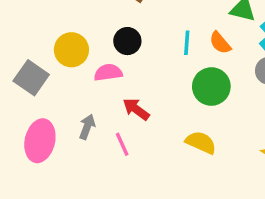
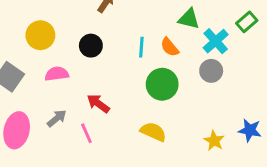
yellow circle: (71, 50) -> (40, 35), moved
pink semicircle: (108, 73) -> (57, 74), moved
gray arrow: (87, 127) -> (57, 118), turned 30

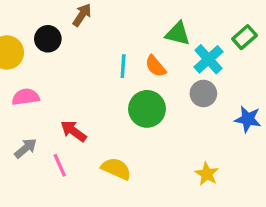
black circle: (91, 46) -> (48, 39), moved
blue star: (250, 130) -> (248, 119), moved
yellow semicircle: (153, 132) -> (116, 169), moved

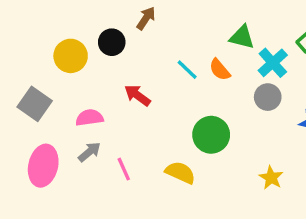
cyan line: (123, 66) -> (187, 70), turned -50
pink semicircle: (26, 97) -> (89, 118), moved
green circle: (147, 109) -> (211, 135), moved
red arrow: (73, 131) -> (137, 95), moved

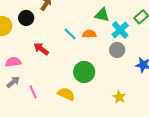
orange semicircle: (220, 70) -> (89, 34), turned 128

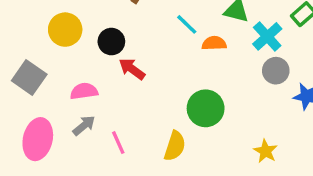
black circle: (26, 18) -> (111, 42), moved
cyan line: (70, 34) -> (187, 24), moved
gray circle: (117, 50) -> (276, 71), moved
yellow semicircle: (66, 94) -> (175, 146), turned 84

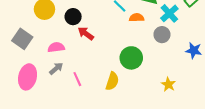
gray circle: (276, 71) -> (162, 35), moved

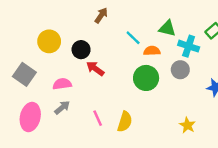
cyan cross: (169, 13) -> (189, 46), turned -30
green circle: (131, 58) -> (146, 78), moved
pink line: (77, 79) -> (98, 118), moved

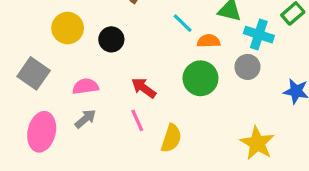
red arrow: (95, 69) -> (144, 88), moved
pink line: (98, 118) -> (137, 120), moved
yellow star: (187, 125) -> (257, 143), size x1.5

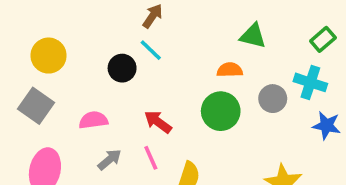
cyan line: (183, 23) -> (151, 50), moved
yellow circle: (68, 28) -> (49, 56), moved
cyan cross: (259, 35) -> (310, 82), moved
gray arrow: (85, 119) -> (110, 160), moved

